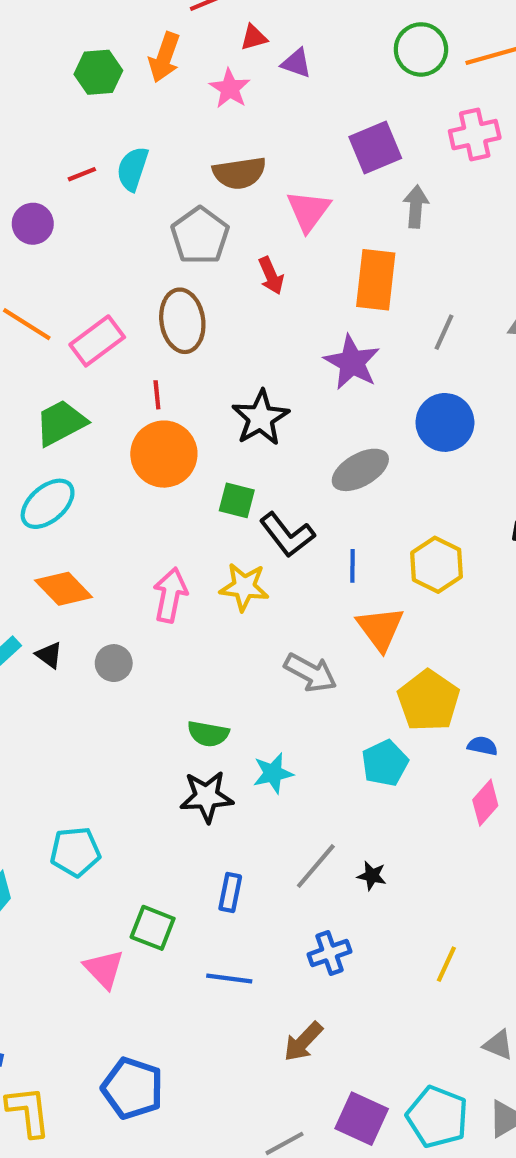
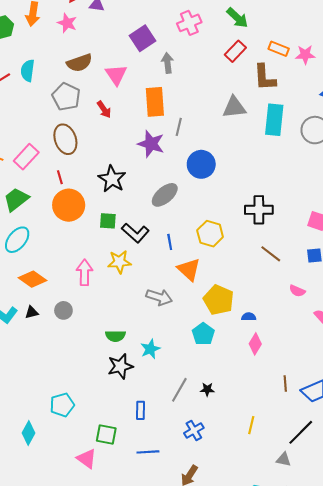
gray line: (444, 332) -> (179, 127), moved
black triangle: (49, 655) -> (32, 312), turned -40

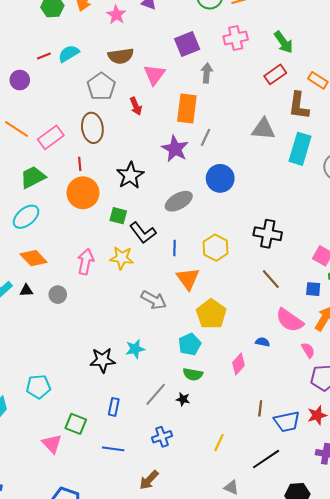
cyan semicircle: (28, 71) -> (69, 54), turned 40
pink semicircle: (297, 291) -> (290, 320), size x1.8
blue semicircle: (249, 317) -> (263, 342), moved
green semicircle: (115, 336) -> (193, 374), moved
gray triangle: (284, 459) -> (231, 487), moved

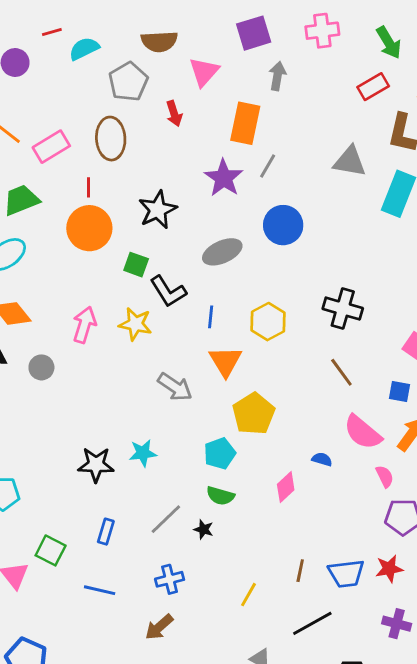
cyan semicircle: (69, 54) -> (84, 49), moved
brown line: (260, 408) -> (300, 571), moved
brown arrow: (149, 480) -> (159, 627), moved

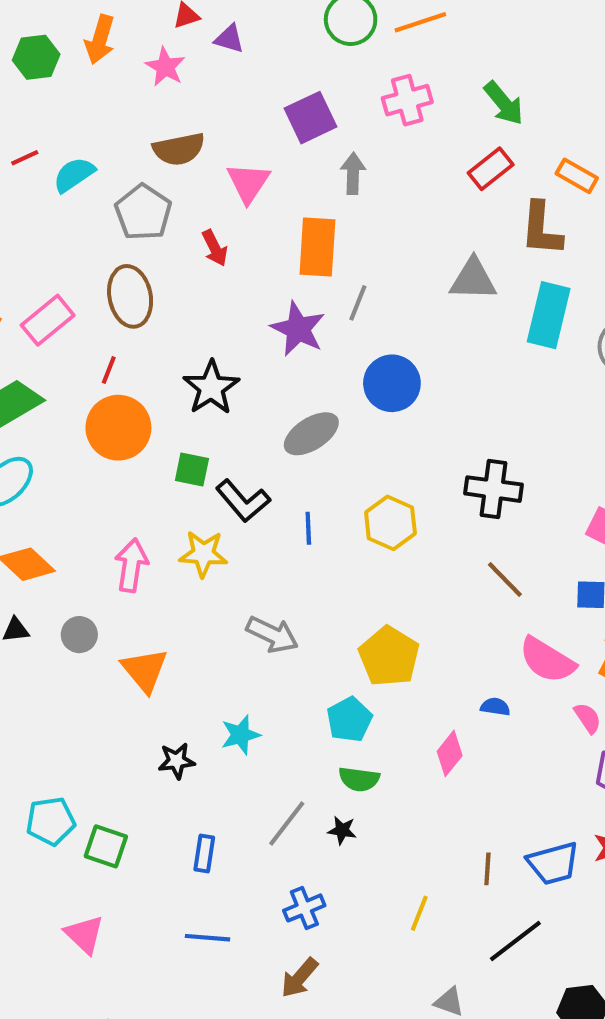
red line: (89, 187) -> (109, 370), turned 30
orange triangle: (225, 361) -> (145, 670), moved
black star: (96, 465) -> (177, 761), size x0.7
green square: (51, 550) -> (106, 846), moved

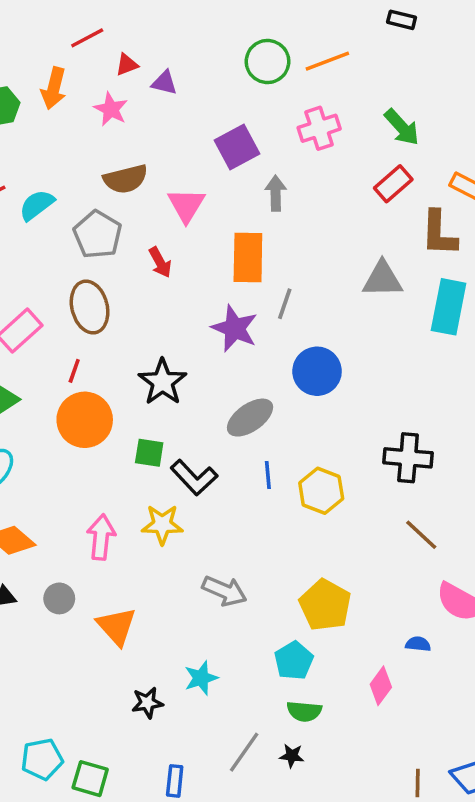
blue line: (308, 528) -> (268, 475), moved

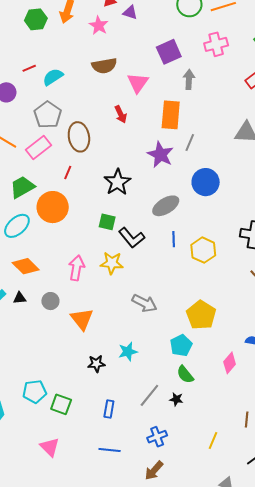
gray pentagon: (98, 235) -> (48, 115), moved
orange circle: (85, 420) -> (53, 207), moved
green semicircle: (304, 711) -> (185, 375), turned 42

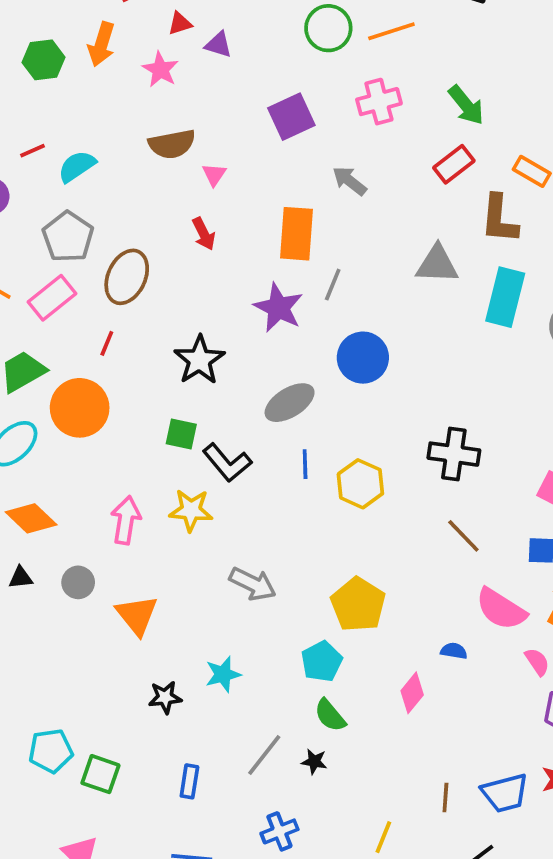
gray arrow: (189, 79) -> (350, 181), moved, turned -54
pink triangle: (138, 83) -> (214, 175), moved, size x0.6
brown ellipse: (79, 137) -> (127, 277), turned 36

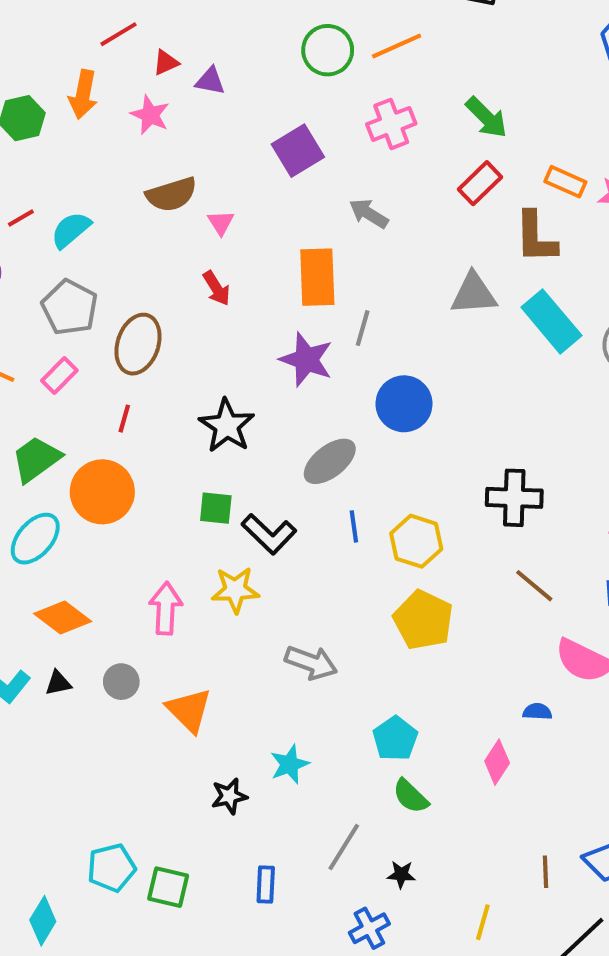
cyan rectangle: (505, 297) -> (551, 321), turned -48
pink rectangle: (52, 298) -> (59, 376), size x0.7
yellow pentagon: (358, 604) -> (423, 620), moved
black star: (314, 762) -> (401, 874), moved

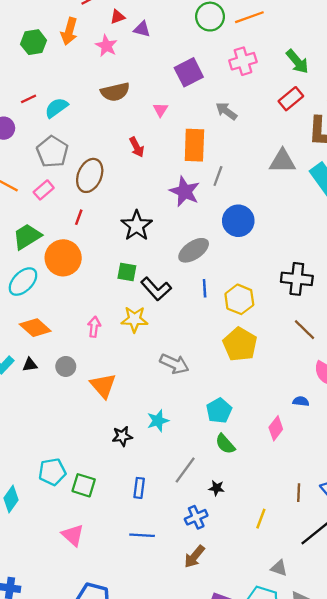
pink triangle: (221, 223) -> (160, 110), moved
pink arrow: (166, 608) -> (94, 327), size x0.7

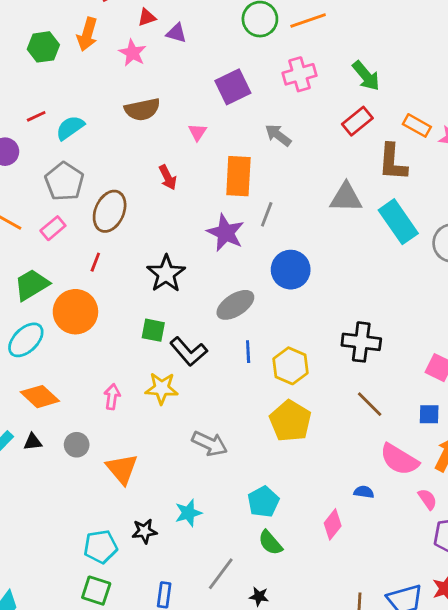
cyan pentagon: (52, 472) -> (101, 547), moved

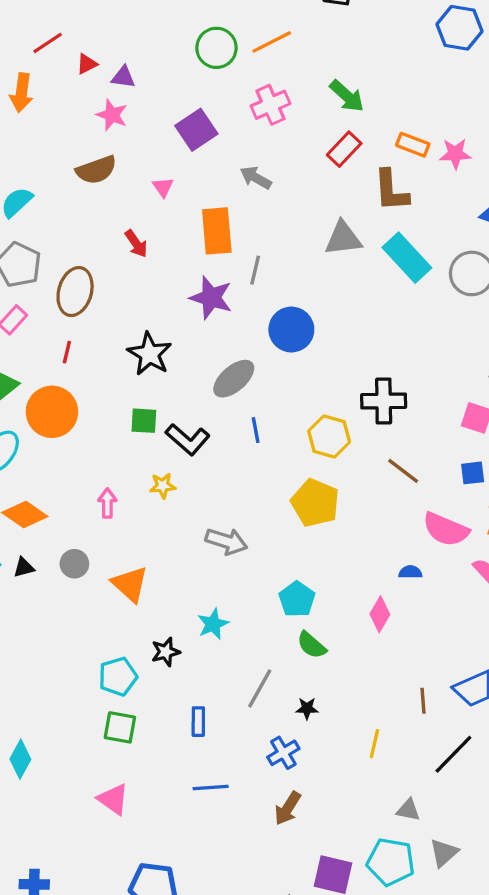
pink star: (133, 53) -> (112, 115), moved
yellow hexagon: (290, 366) -> (329, 437), moved
yellow star: (162, 388) -> (163, 486), size x0.7

